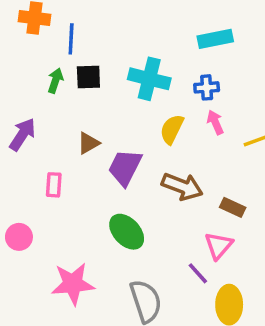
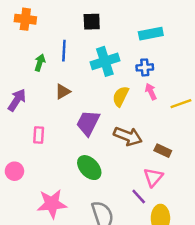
blue line: (71, 39) -> (64, 51), moved
black square: (88, 77) -> (92, 22), moved
cyan cross: (149, 79) -> (105, 61), turned -32
brown triangle: (88, 143) -> (63, 92), moved

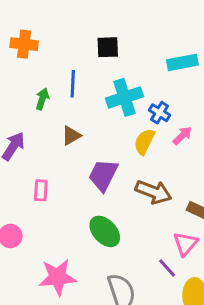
blue cross: (145, 67) -> (160, 113), moved, turned 35
pink arrow: (151, 92) -> (182, 136), turned 70

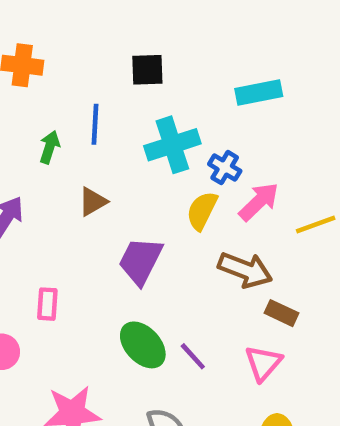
pink arrow: (182, 136) -> (259, 202), size x1.4
pink rectangle: (41, 190) -> (47, 304), moved
brown arrow: (153, 192) -> (245, 270), moved
purple line: (167, 268) -> (193, 356), moved

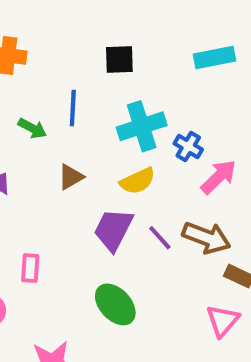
cyan rectangle: (259, 92) -> (214, 57), moved
green arrow: (50, 147) -> (32, 128), turned 100
yellow semicircle: (202, 211) -> (138, 181), moved, turned -141
purple line: (193, 356) -> (160, 238), moved

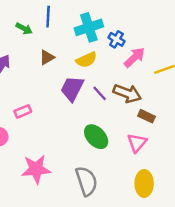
pink rectangle: (30, 268) -> (23, 111), turned 63
green ellipse: (115, 304) -> (96, 137), moved

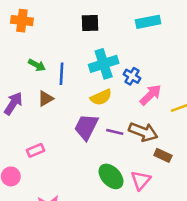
blue line: (48, 17) -> (62, 74), moved
brown triangle: (47, 57) -> (45, 99), moved
purple line: (100, 93) -> (115, 132), turned -35
pink triangle: (137, 143) -> (141, 180), moved

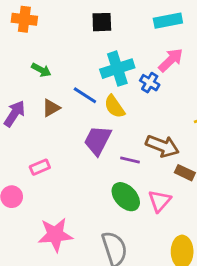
blue line: (62, 74) -> (85, 95), moved, turned -60
pink arrow: (151, 95) -> (171, 60), moved
yellow semicircle: (101, 97) -> (114, 107), turned 80
purple line: (115, 132) -> (130, 160), moved

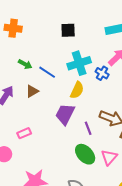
blue line: (85, 95) -> (47, 72), moved
yellow semicircle: (114, 107) -> (77, 90), turned -120
purple line: (130, 160) -> (88, 128), turned 56

